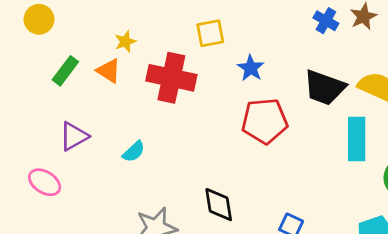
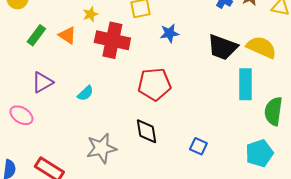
yellow star: (125, 42) -> (90, 14), moved
blue star: (251, 68) -> (169, 33), turned 30
red pentagon: (265, 121) -> (154, 84), moved

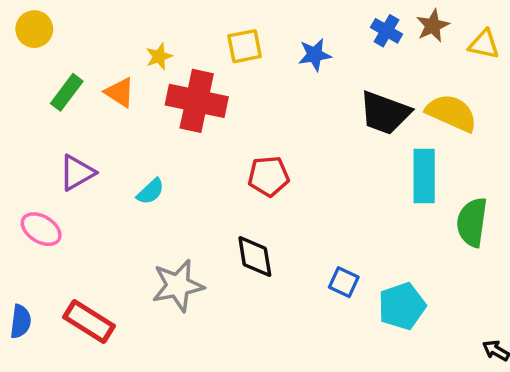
blue star: (169, 33) -> (315, 55), moved
red pentagon: (154, 84) -> (269, 176), size x0.7
cyan pentagon: (259, 153) -> (402, 306), moved

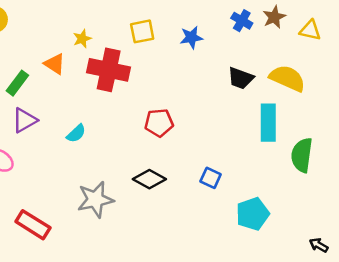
green rectangle: (67, 92) -> (17, 83), moved
black trapezoid: (385, 113) -> (241, 78), size x0.7
black diamond: (255, 256) -> (149, 179), turned -52
blue square: (344, 282) -> (211, 178), moved

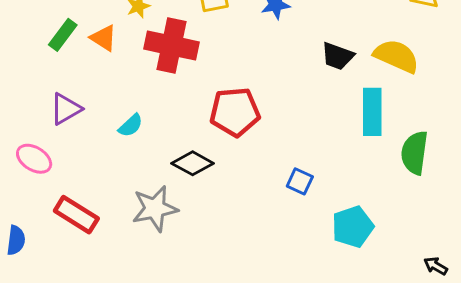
green rectangle: (17, 83) -> (63, 35), moved
red pentagon: (159, 123) -> (235, 112), size x1.4
black diamond: (149, 179) -> (193, 163), moved
red rectangle: (33, 225) -> (76, 215), moved

